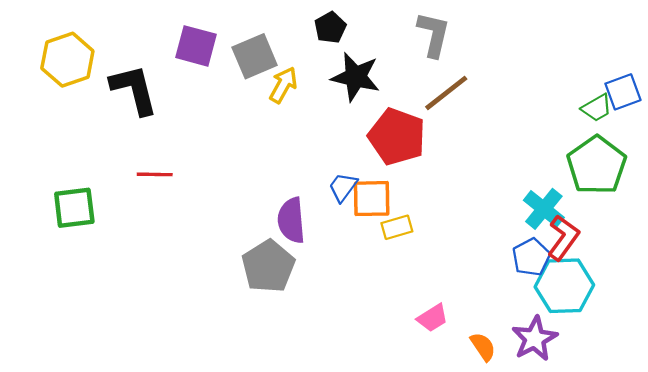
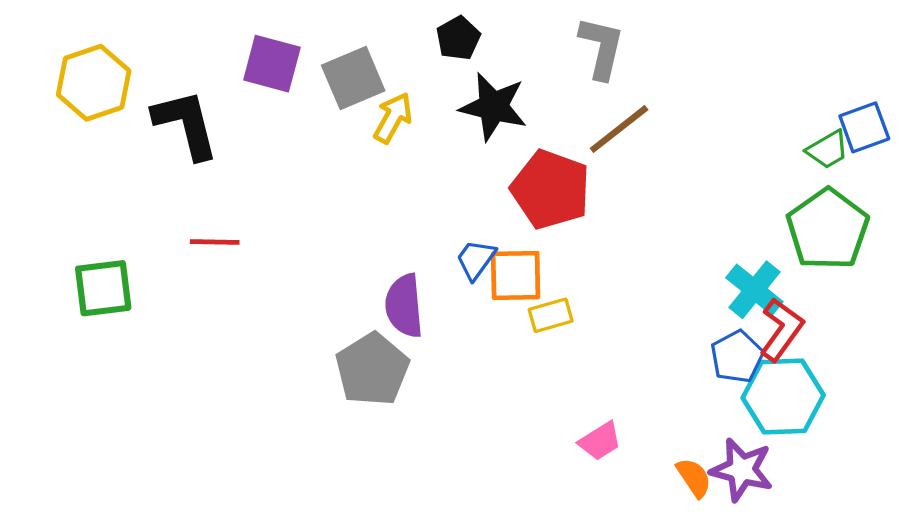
purple star: (535, 339) -> (742, 470), turned -30
orange semicircle: (483, 347) -> (694, 478), moved

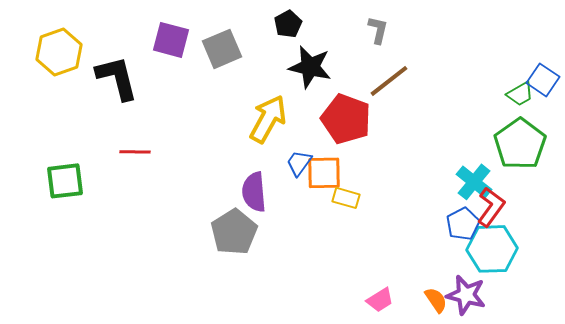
gray L-shape: (602, 48) -> (378, 30), size x0.7
yellow arrow: (393, 118) -> (268, 119), moved, size x1.5
blue square: (864, 127) -> (543, 80), turned -36
yellow rectangle: (551, 315) -> (346, 198), turned 32
pink trapezoid: (600, 441) -> (380, 300), moved

